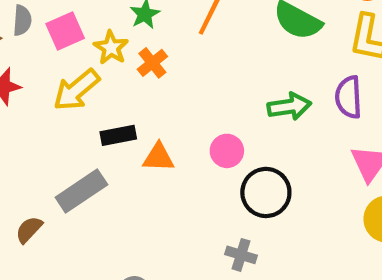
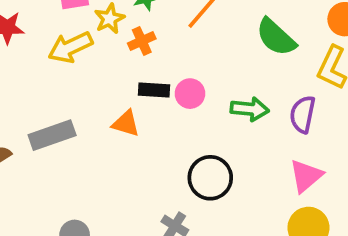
black rectangle: (118, 135) -> (154, 90), moved
pink circle: (227, 151) -> (190, 94), moved

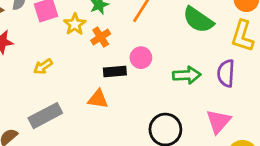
yellow arrow: (70, 47) -> (43, 66), moved, size x0.6
pink circle: (190, 94) -> (141, 58), moved
pink triangle: (306, 176) -> (218, 121), moved

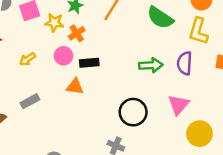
yellow star: (75, 24) -> (54, 23), turned -30
pink circle: (141, 58) -> (63, 56), moved
gray rectangle: (45, 116) -> (30, 101), size x0.7

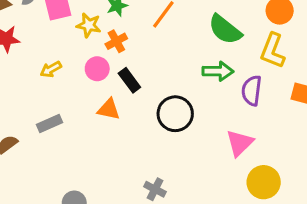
black rectangle: (89, 63) -> (129, 80), turned 54
green arrow: (151, 65) -> (218, 71), moved
black circle: (133, 112) -> (175, 114), moved

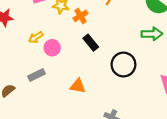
pink circle: (97, 69) -> (52, 48), moved
orange triangle: (109, 109) -> (78, 86), moved

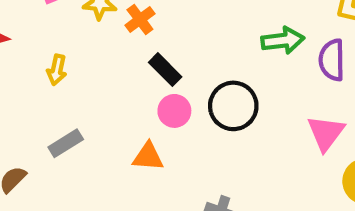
yellow arrow: (36, 37) -> (57, 70), turned -40
pink circle: (52, 48) -> (174, 111), moved

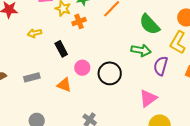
yellow arrow: (57, 70) -> (34, 33), turned 48
black rectangle: (165, 70) -> (61, 49), moved
gray rectangle: (66, 143) -> (32, 77), moved

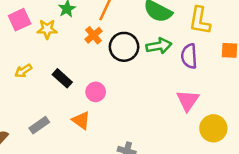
orange cross: (79, 21) -> (94, 35), moved
black circle: (110, 73) -> (124, 47), moved
orange triangle: (64, 85) -> (81, 120), turned 35

